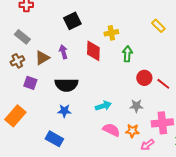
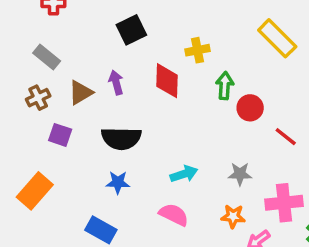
yellow rectangle: (158, 26) -> (277, 38), size x1.6
red circle: (144, 78) -> (250, 108), moved
pink semicircle: (111, 130) -> (174, 215), moved

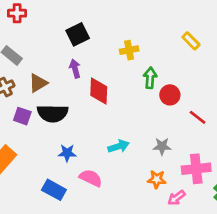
yellow rectangle: (277, 38) -> (191, 41), size x0.6
red diamond: (167, 81) -> (99, 91), moved
purple arrow: (116, 82) -> (75, 69), moved
black semicircle: (121, 138) -> (53, 113), moved
pink semicircle: (174, 215) -> (91, 178), moved

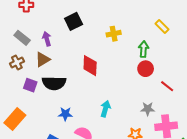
purple arrow: (75, 69) -> (47, 39), moved
green arrow: (150, 78) -> (143, 49), moved
cyan arrow: (118, 146) -> (105, 109), turned -56
gray star: (162, 146) -> (148, 109), moved

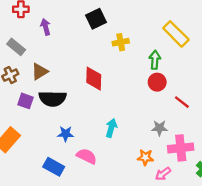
black square: (74, 21) -> (96, 19), moved
yellow rectangle: (162, 27) -> (176, 34), size x1.6
purple arrow: (47, 39) -> (46, 27), moved

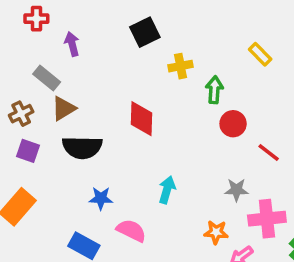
yellow rectangle: (176, 34) -> (260, 54), size x0.6
gray rectangle: (16, 47) -> (47, 78), moved
green arrow: (155, 60) -> (214, 90), moved
purple square: (26, 101) -> (28, 151), moved

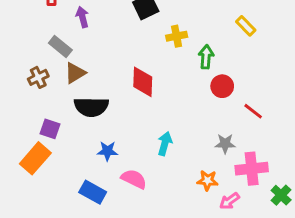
purple square: (28, 151) -> (50, 129), moved

